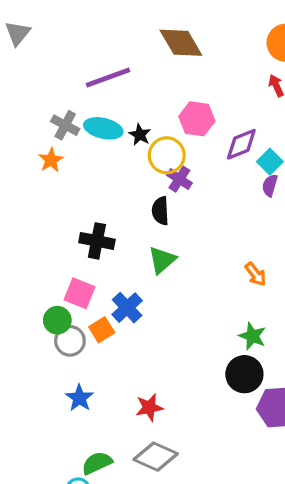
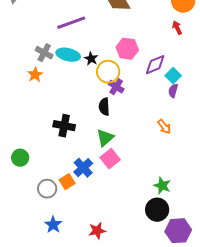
orange arrow: (256, 274) -> (164, 127), moved
pink square: (79, 293) -> (110, 159), moved, turned 30
green circle: (57, 320) -> (20, 158), moved

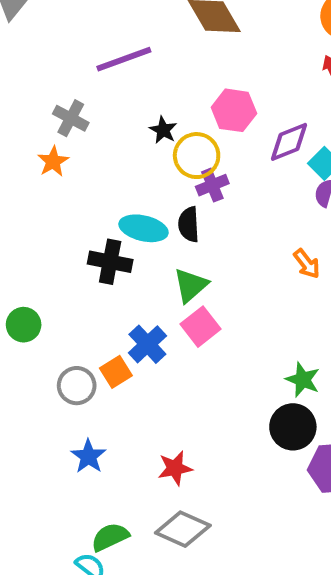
cyan ellipse: (68, 55) -> (144, 228), moved
purple cross: (116, 87) -> (212, 185), turned 35

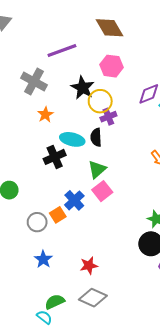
pink hexagon: (234, 110) -> (112, 66), moved
gray cross: (71, 118) -> (34, 82), size x1.4
black star: (163, 130) -> (83, 88), size x1.6
orange star: (53, 161) -> (45, 115), moved
black cross: (110, 262) -> (55, 157), turned -35

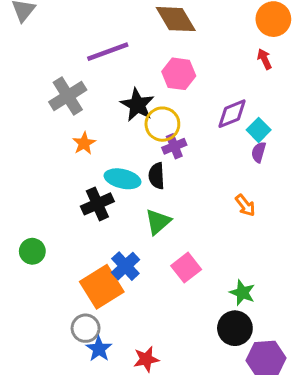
gray cross: (34, 82) -> (68, 96), turned 30
pink square: (102, 191) -> (186, 268), moved
orange square: (58, 215) -> (102, 287), size x1.8
gray circle: (37, 222) -> (86, 328), moved
blue star: (43, 259) -> (99, 349), moved

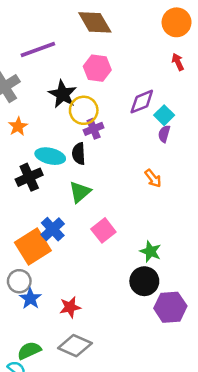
red arrow: (264, 59) -> (178, 62), moved

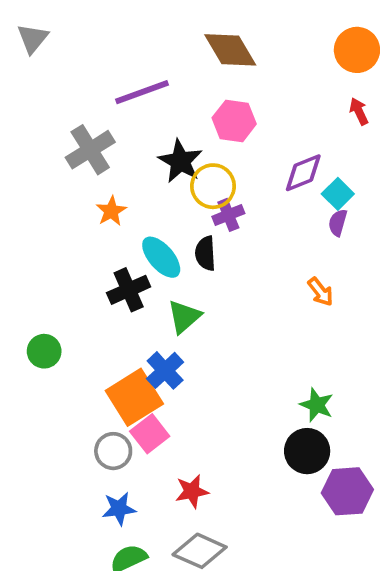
cyan ellipse: (50, 156) -> (161, 257), turned 36
green triangle: (80, 192) -> (184, 317), moved
pink square: (103, 230) -> (150, 434), moved
blue star: (30, 299) -> (119, 509), moved, turned 30

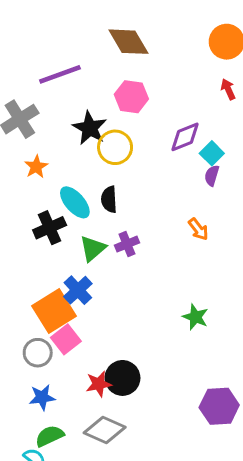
purple cross: (228, 215) -> (127, 244), moved
black circle: (307, 451) -> (122, 378), moved
purple hexagon: (347, 491) -> (219, 406), moved

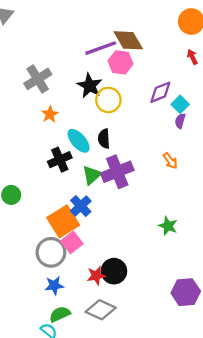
brown diamond: (128, 42) -> (128, 40), moved
purple line: (60, 74) -> (101, 48), moved
purple cross: (127, 244) -> (117, 172), size x1.8
gray circle: (38, 353) -> (51, 252), size x1.4

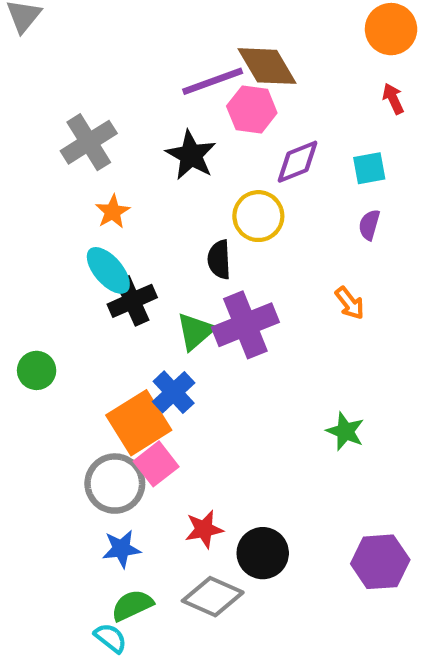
purple diamond: (160, 92) -> (298, 162), moved
yellow circle: (108, 100) -> (258, 216), moved
cyan square: (180, 104) -> (369, 168), moved, turned 35
cyan ellipse: (79, 141) -> (108, 270), moved
black circle: (114, 271) -> (263, 553), moved

